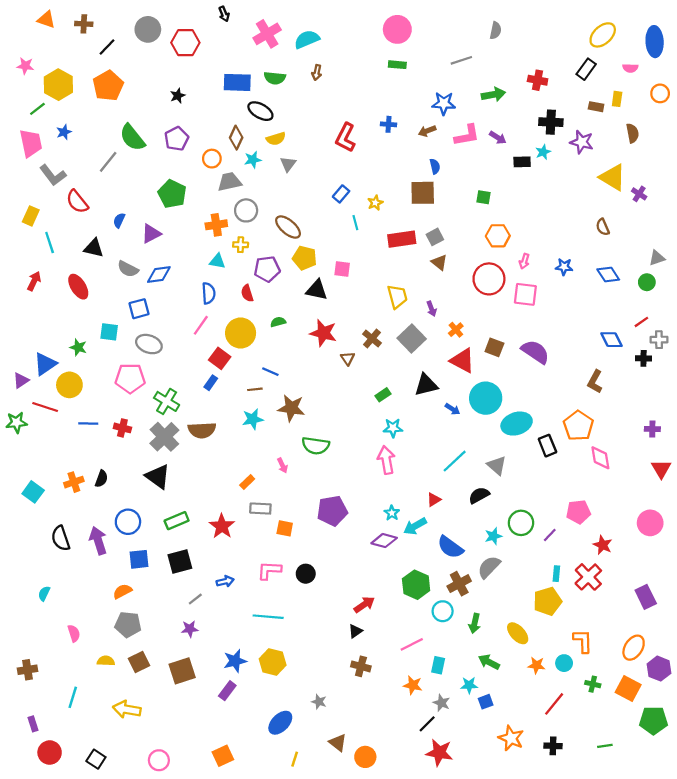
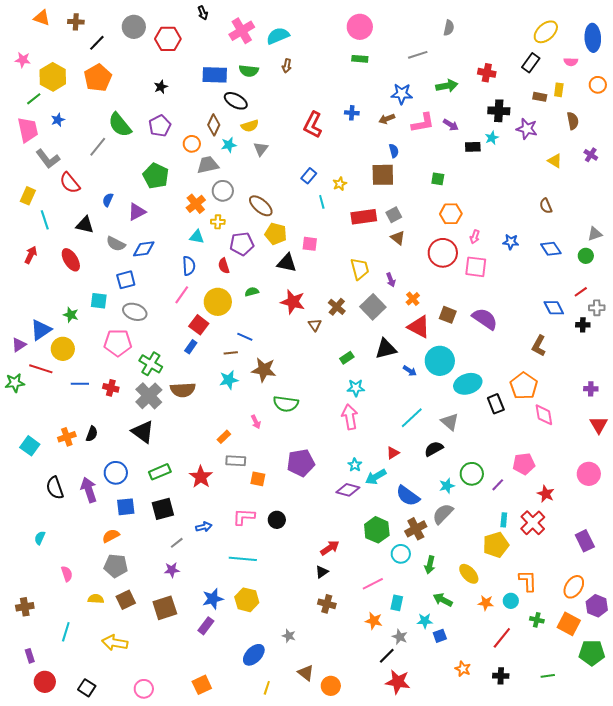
yellow triangle: (613, 177) -> (555, 161), size x0.6
purple cross: (639, 194) -> (591, 155), moved
orange cross: (216, 225) -> (196, 204), turned -30
orange star: (511, 738) -> (463, 669), size x0.7

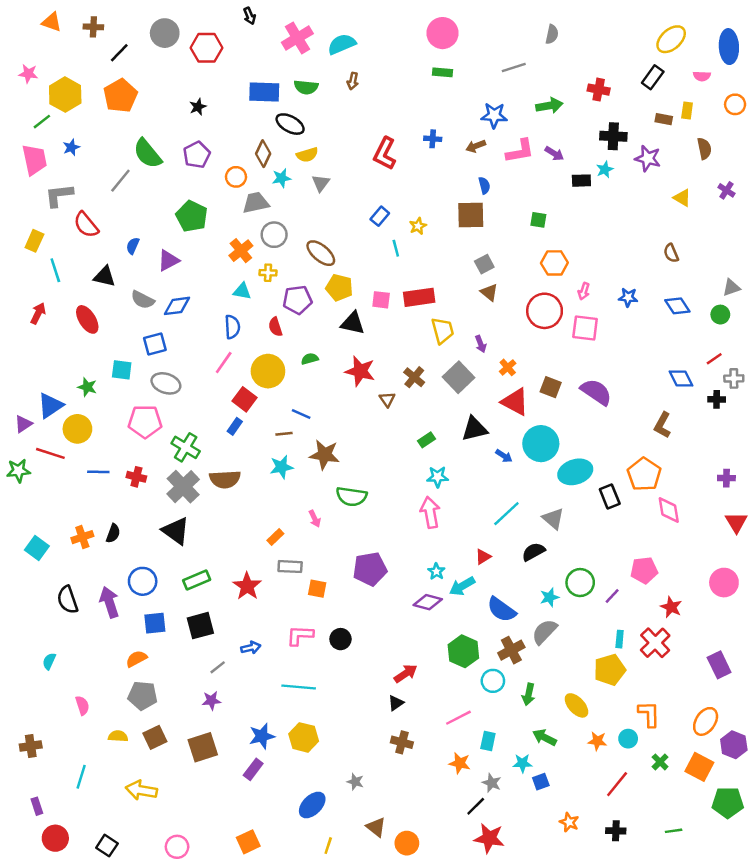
gray L-shape: (48, 159) -> (59, 195), turned 120
red rectangle: (364, 217) -> (419, 297), moved
green cross: (537, 620) -> (660, 762), turned 32

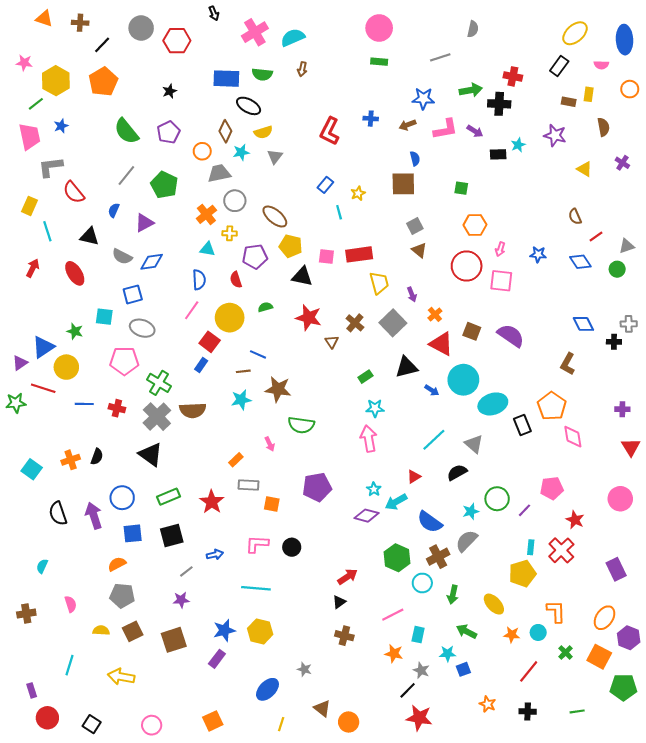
black cross: (613, 136) -> (499, 104), moved
gray line: (120, 181) -> (126, 175), moved
red line: (714, 359) -> (596, 237), moved
brown cross: (31, 746) -> (26, 614), moved

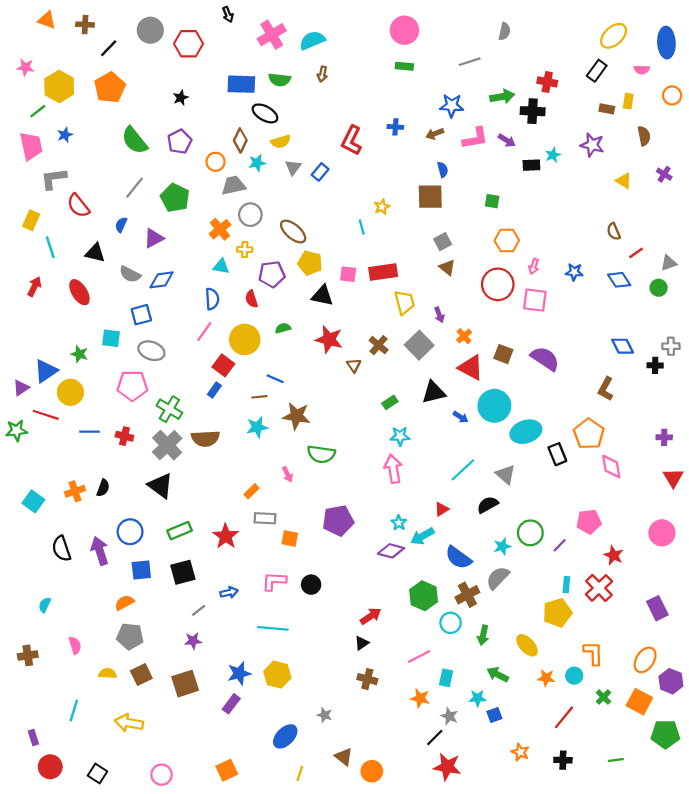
blue rectangle: (325, 185) -> (320, 172), moved

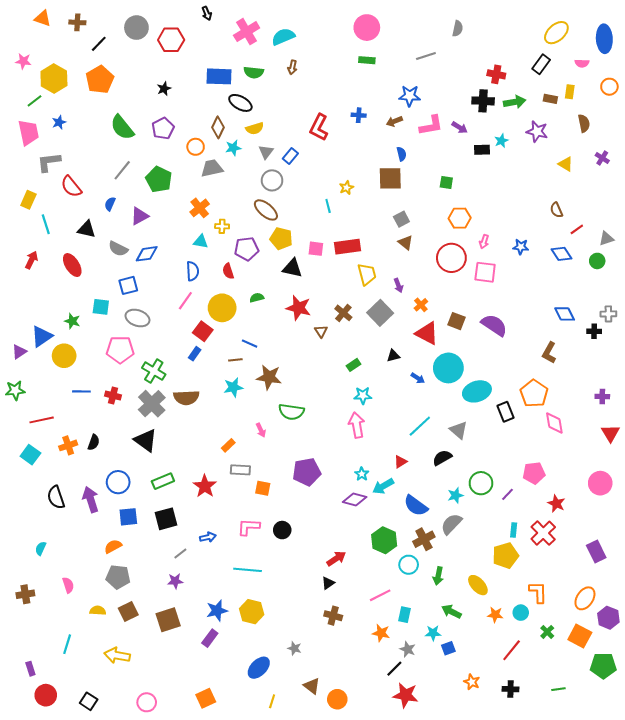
green arrow: (502, 97) -> (515, 102), moved
gray circle: (250, 215) -> (272, 180), moved
black triangle: (434, 392) -> (393, 356), size x0.6
red line: (46, 415) -> (42, 420), moved, turned -30

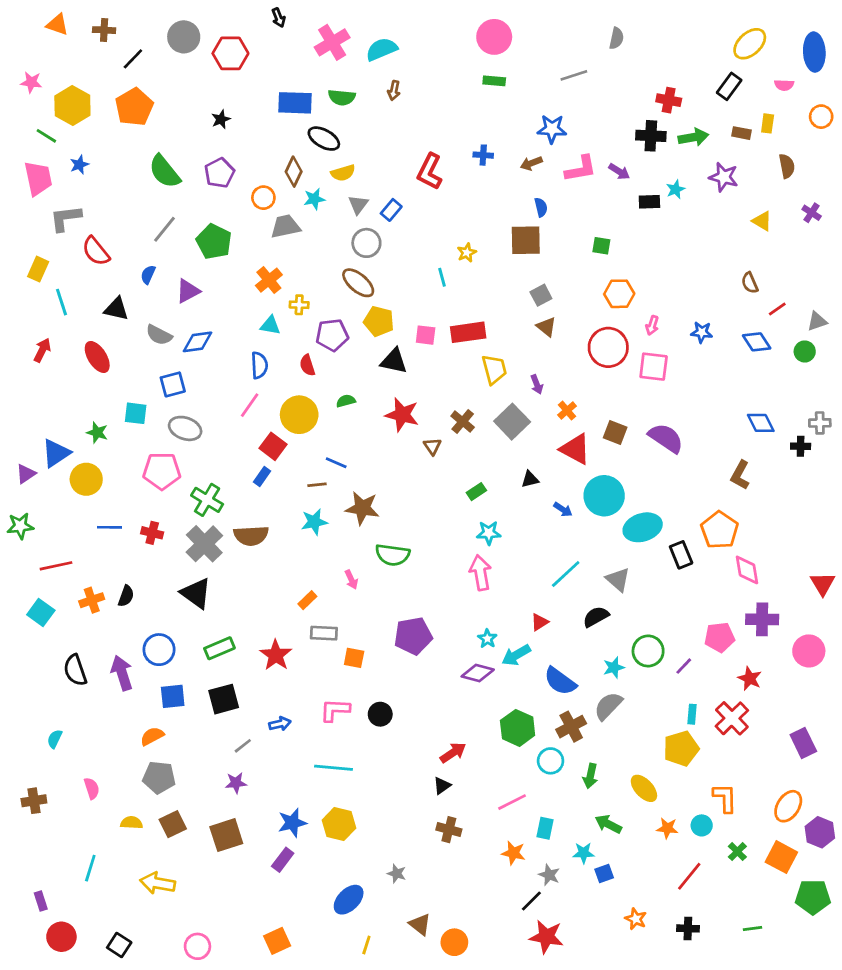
green line: (35, 101) -> (46, 136), turned 70
purple cross: (602, 397) -> (762, 619), moved, size x1.6

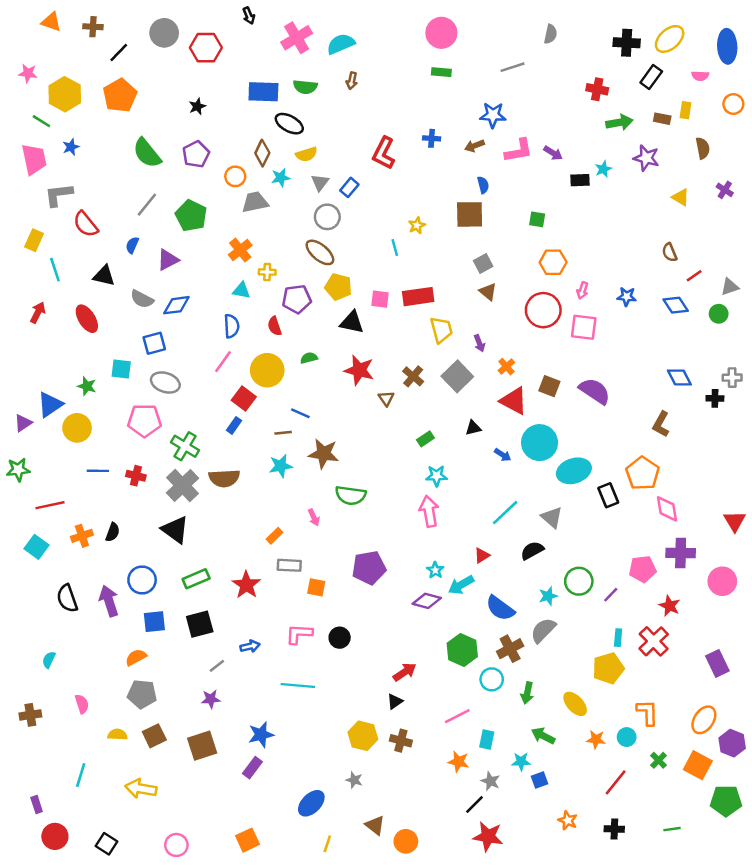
black cross: (651, 136) -> (627, 43), moved
yellow hexagon: (339, 824) -> (363, 736), moved

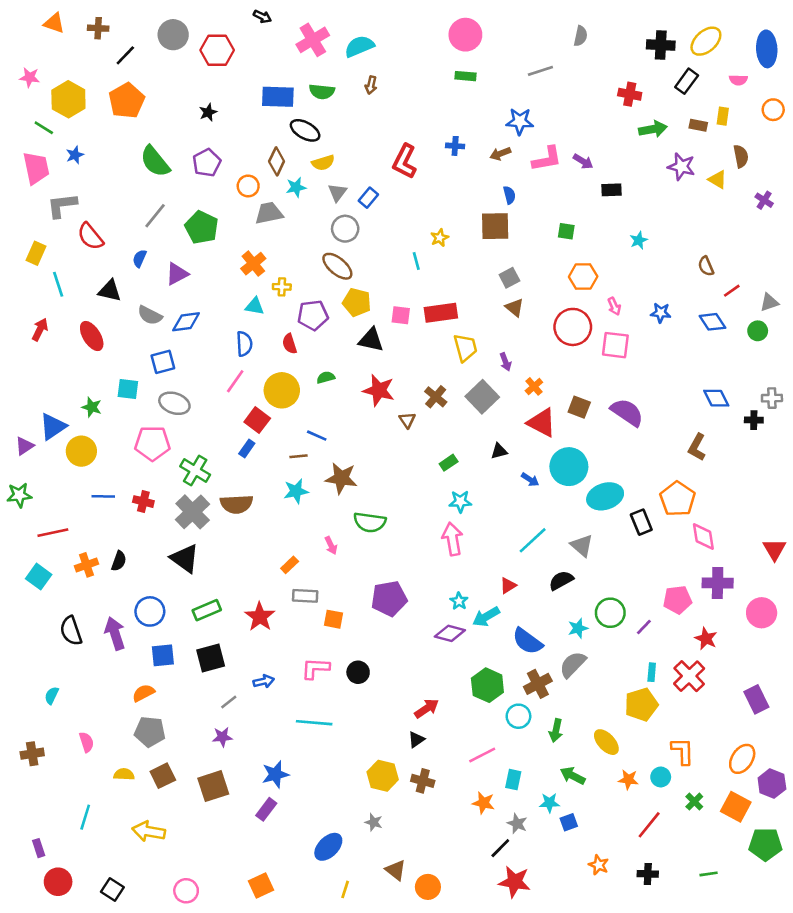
black arrow: (249, 16) -> (262, 17), turned -42
cyan star: (603, 169) -> (639, 240), moved
yellow triangle: (681, 197) -> (718, 180), moved
pink arrow: (582, 290) -> (614, 306), turned -42

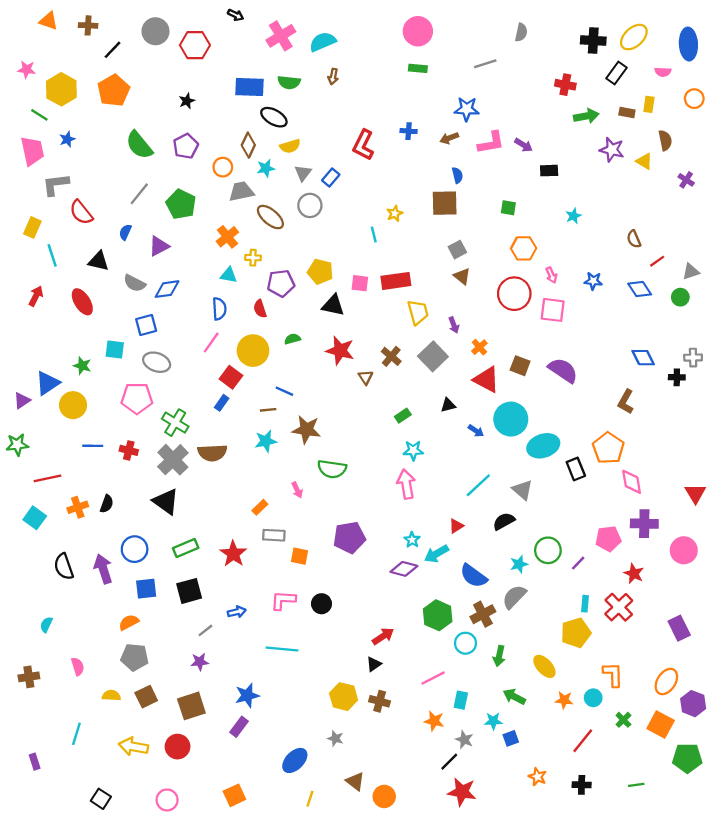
brown ellipse: (337, 266) -> (270, 217), moved
red circle: (58, 882) -> (178, 747), moved

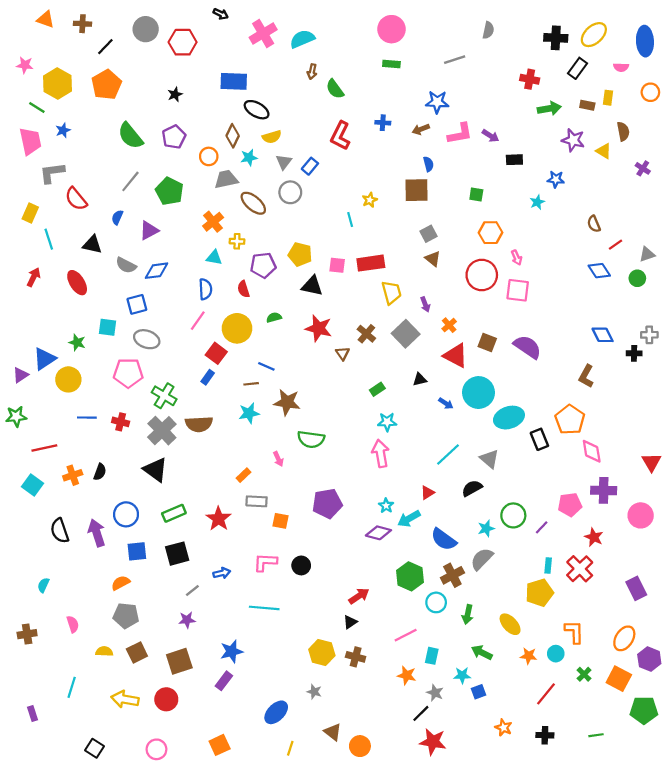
green semicircle: (289, 82) -> (335, 89), moved, turned 48
blue star: (593, 281) -> (556, 179), moved

